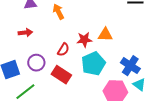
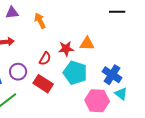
cyan pentagon: (93, 64) -> (75, 73), turned -30

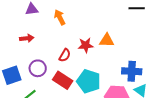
cyan pentagon: (75, 73) -> (89, 81), moved
blue cross: (112, 75) -> (132, 71), turned -30

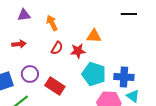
orange triangle: (107, 40) -> (94, 36), moved
red semicircle: (65, 55) -> (57, 48), moved
cyan pentagon: (89, 81) -> (94, 74), moved

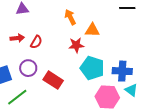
orange arrow: (52, 23) -> (70, 17), moved
red semicircle: (57, 48) -> (36, 42), moved

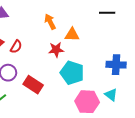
blue cross: (122, 71) -> (116, 65), moved

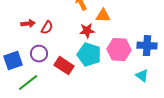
cyan pentagon: (72, 73) -> (89, 55), moved
pink hexagon: (87, 102) -> (119, 50), moved

